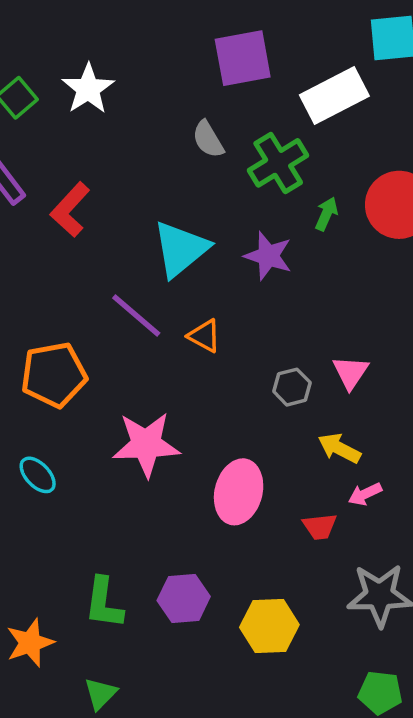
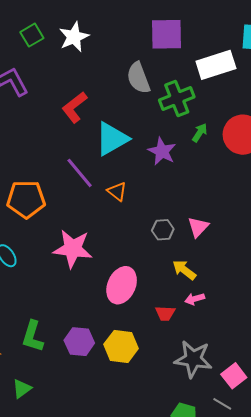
gray semicircle: (208, 139) -> (138, 78), size x1.4
red L-shape: (70, 210) -> (75, 107), moved
yellow hexagon: (269, 626) -> (121, 346), moved

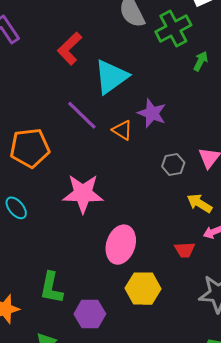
purple star: (162, 151) -> (152, 113), moved
pink ellipse: (122, 285) -> (121, 245), moved
purple hexagon: (79, 342) -> (90, 314), moved

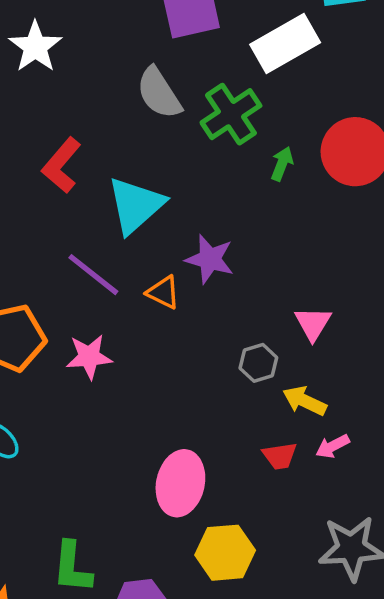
gray hexagon: (173, 164) -> (258, 363), moved
pink star: (83, 194) -> (89, 357), moved, size x0.7
red trapezoid: (185, 250) -> (280, 456), moved

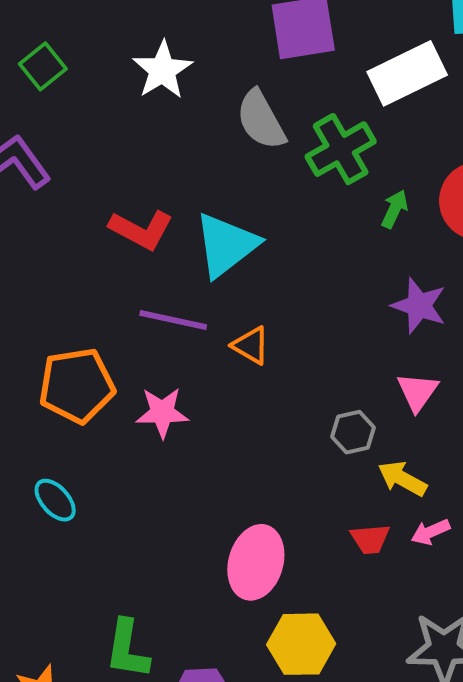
white star: (35, 47) -> (162, 70), moved
red L-shape: (61, 165) -> (141, 230), moved, turned -106
purple star: (210, 259) -> (419, 306), moved
purple line: (93, 275) -> (173, 320), turned -30

